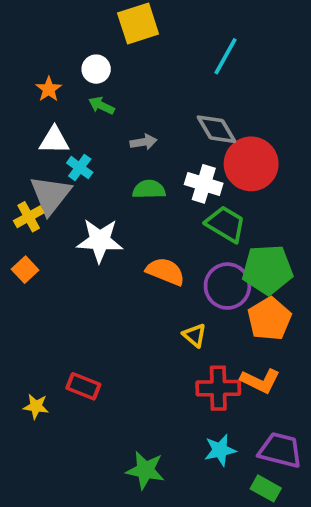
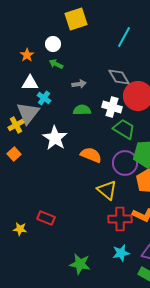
white star: (100, 240) -> (55, 138), turned 30
yellow triangle: (195, 335) -> (107, 190), size x1.5

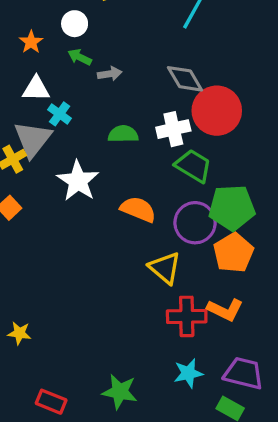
gray arrow: (79, 84) -> (110, 74), moved
white cross: (112, 107) -> (173, 129), turned -30
red rectangle: (46, 218) -> (51, 402), moved

